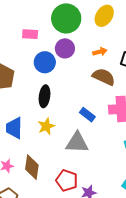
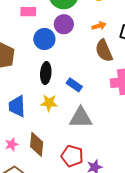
brown semicircle: (104, 77) -> (104, 51), turned -135
blue rectangle: (87, 115) -> (74, 85), moved
yellow star: (46, 126) -> (49, 103), turned 30

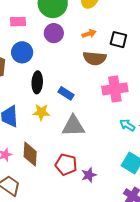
blue circle: (44, 39) -> (22, 52), moved
brown semicircle: (104, 51) -> (95, 58), turned -60

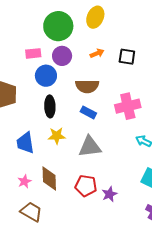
pink rectangle: (18, 22) -> (33, 53), moved
blue circle: (22, 52) -> (46, 76), moved
brown semicircle: (95, 58) -> (87, 86), moved
blue rectangle: (66, 93) -> (88, 112), moved

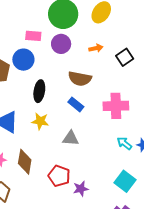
black square: (127, 57) -> (125, 57), turned 36
blue circle: (46, 76) -> (23, 60), moved
gray triangle: (90, 147) -> (71, 138), size x0.7

